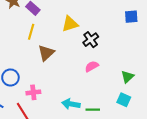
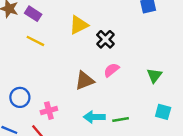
yellow line: (31, 32) -> (35, 41), turned -70
brown triangle: (46, 53) -> (85, 81), moved, turned 30
cyan square: (124, 100) -> (163, 112), moved

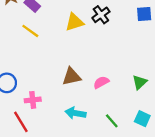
black cross: (105, 39) -> (101, 15), moved
pink semicircle: (111, 70) -> (101, 82), moved
green line: (121, 120) -> (112, 121), moved, turned 49

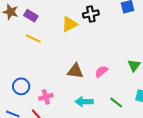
black cross: (101, 15) -> (91, 14), turned 35
brown triangle: (72, 77) -> (75, 71), turned 30

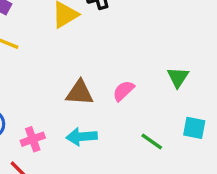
cyan arrow: (84, 102) -> (82, 137), moved

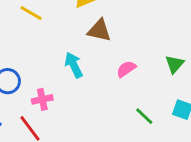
brown triangle: (80, 93) -> (99, 30), moved
cyan arrow: (82, 137) -> (74, 65), moved, turned 60

